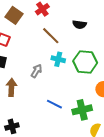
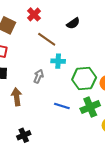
black semicircle: (79, 25) -> (73, 23), turned -32
green hexagon: (85, 62) -> (84, 79), moved

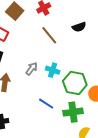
cyan cross: (58, 61) -> (53, 70), moved

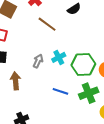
cyan cross: (53, 70) -> (59, 57), turned -32

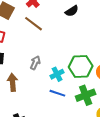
brown line: (47, 24) -> (33, 24), moved
cyan cross: (59, 57) -> (57, 74), moved

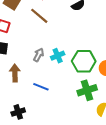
cyan cross: (57, 74) -> (58, 56), moved
blue line: (57, 93) -> (41, 87), moved

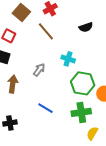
cyan cross: (58, 56) -> (68, 59), moved, turned 32
blue line: (41, 87) -> (46, 108), moved

